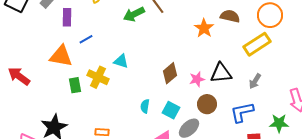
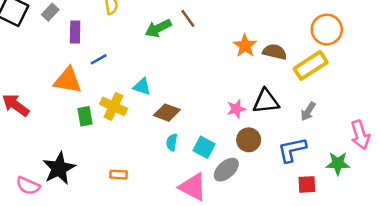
brown semicircle: (230, 16) -> (275, 52), moved
brown diamond: (170, 73) -> (167, 113), moved, turned 60

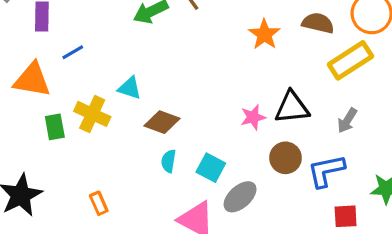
brown semicircle: (275, 52) -> (318, 23), moved
brown circle: (249, 140) -> (285, 158), moved
orange rectangle: (118, 175) -> (99, 203), turned 63

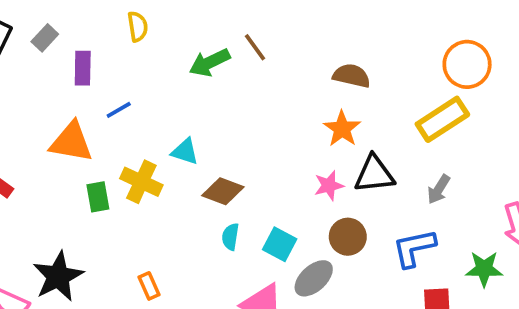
brown semicircle: (318, 23) -> (352, 76), moved
orange star: (264, 34) -> (342, 129), moved
brown circle: (285, 158) -> (348, 237), moved

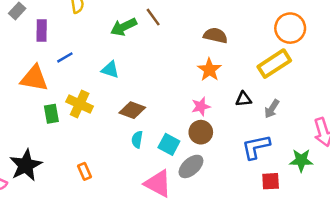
cyan triangle: (185, 151) -> (110, 70), moved
black triangle: (374, 174) -> (244, 99), moved, size x0.6
brown circle: (348, 237) -> (201, 132), moved

